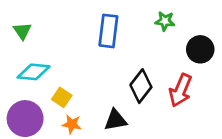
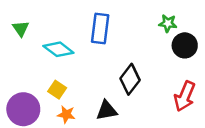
green star: (165, 21) -> (168, 23), moved
cyan diamond: (34, 72) -> (58, 49), moved, turned 32
red arrow: (180, 90) -> (185, 96), moved

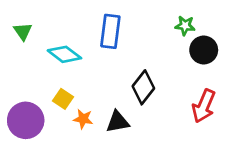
orange star: (66, 114) -> (83, 119), moved

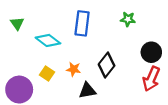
green star: (185, 26) -> (128, 19), moved
black circle: (204, 50) -> (151, 52), moved
orange star: (83, 119) -> (74, 69), moved

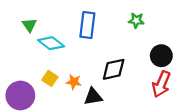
green triangle: (17, 23) -> (29, 25), moved
black diamond: (107, 65) -> (114, 69), turned 40
orange star: (74, 69) -> (74, 82), moved

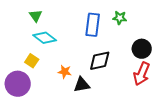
green triangle: (29, 25) -> (36, 16), moved
blue rectangle: (87, 25) -> (93, 25), moved
yellow square: (50, 78) -> (32, 61), moved

